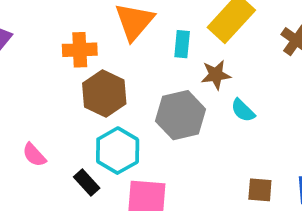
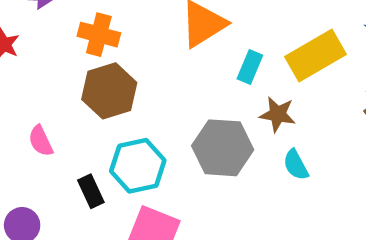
orange cross: (80, 50) -> (99, 35), moved
brown hexagon: (104, 93) -> (109, 91), moved

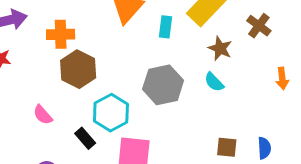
brown star: (278, 114) -> (220, 48), moved, turned 30

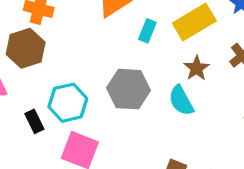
brown hexagon: (78, 69) -> (26, 48), moved
cyan semicircle: (214, 82) -> (181, 101), size x1.4

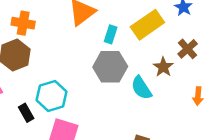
brown star: (197, 68) -> (163, 67), moved
gray hexagon: (129, 89) -> (110, 67), moved

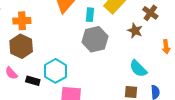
cyan semicircle: (141, 88) -> (138, 69), moved
black rectangle: (26, 113) -> (33, 81), moved, turned -32

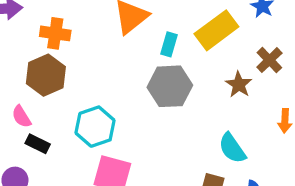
black rectangle: (33, 81) -> (38, 144), moved

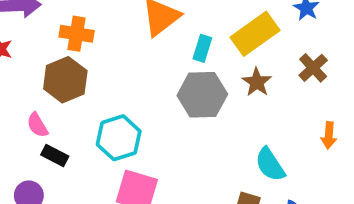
brown star: (239, 85) -> (257, 82), moved

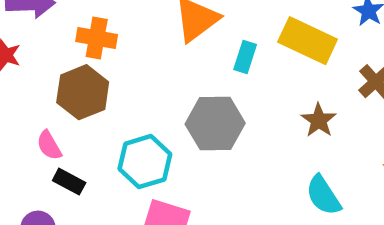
yellow rectangle: (255, 34) -> (308, 41), turned 60
brown star: (257, 82) -> (319, 120), moved
gray hexagon: (202, 95) -> (215, 124), moved

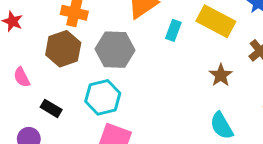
gray hexagon: (215, 124) -> (115, 50), moved
pink semicircle: (49, 145) -> (22, 77), moved

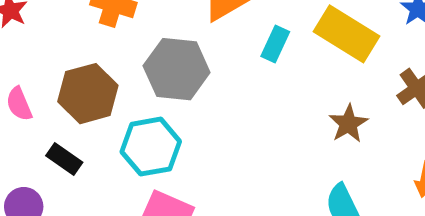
brown hexagon: (63, 49) -> (88, 94), moved

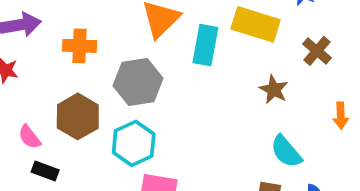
cyan rectangle: (275, 44) -> (205, 45), size x1.5
black rectangle: (64, 159) -> (45, 171), moved

